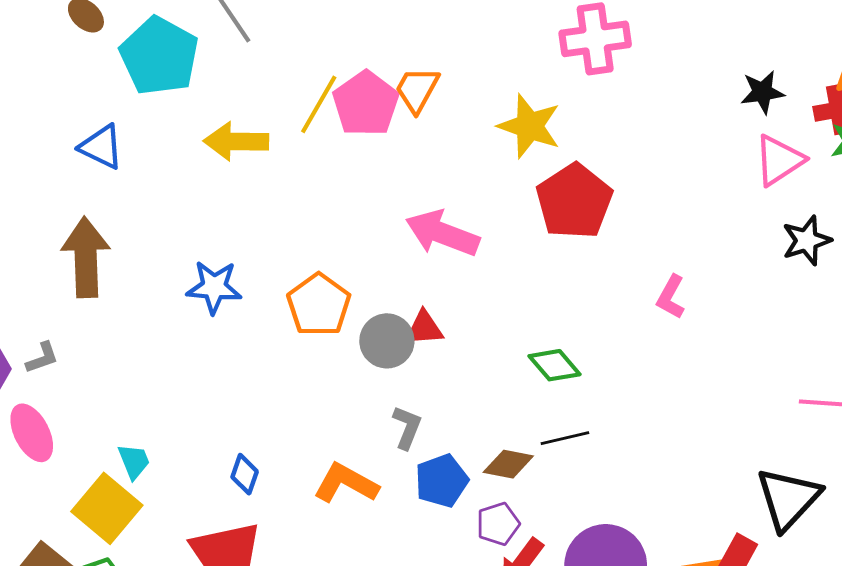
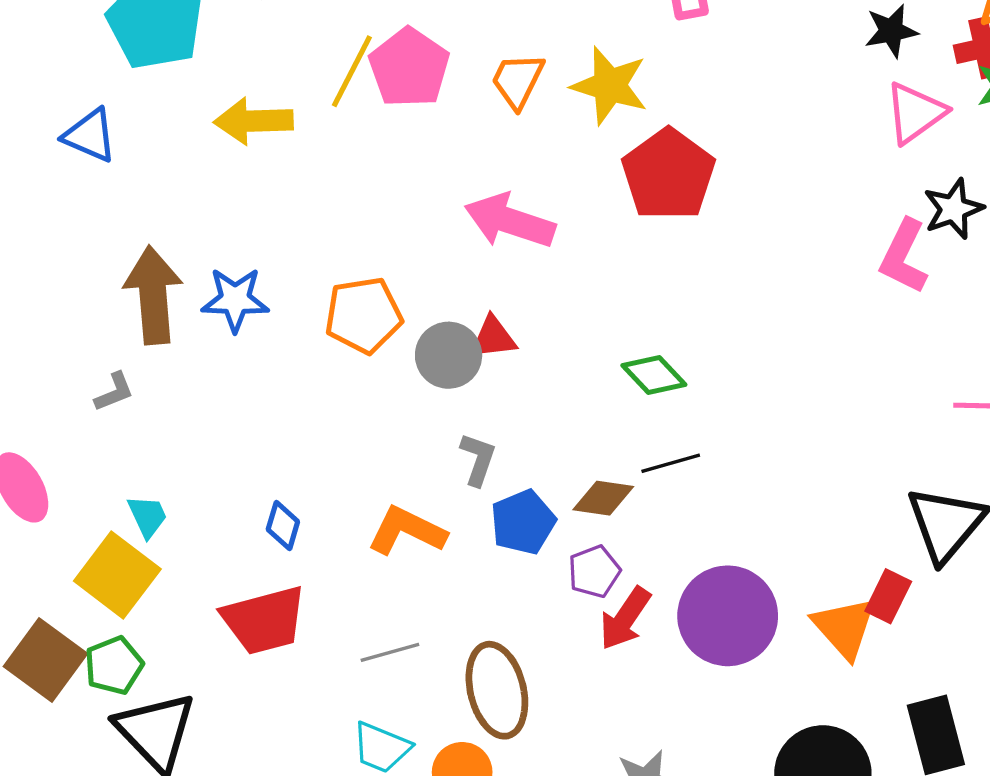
orange trapezoid: (417, 90) -> (518, 80), moved
brown arrow: (86, 257) -> (153, 295), moved
pink L-shape: (671, 297) -> (904, 256), moved, size x1.4
orange pentagon: (319, 305) -> (363, 315), turned 30
gray L-shape: (42, 358) -> (114, 392), moved

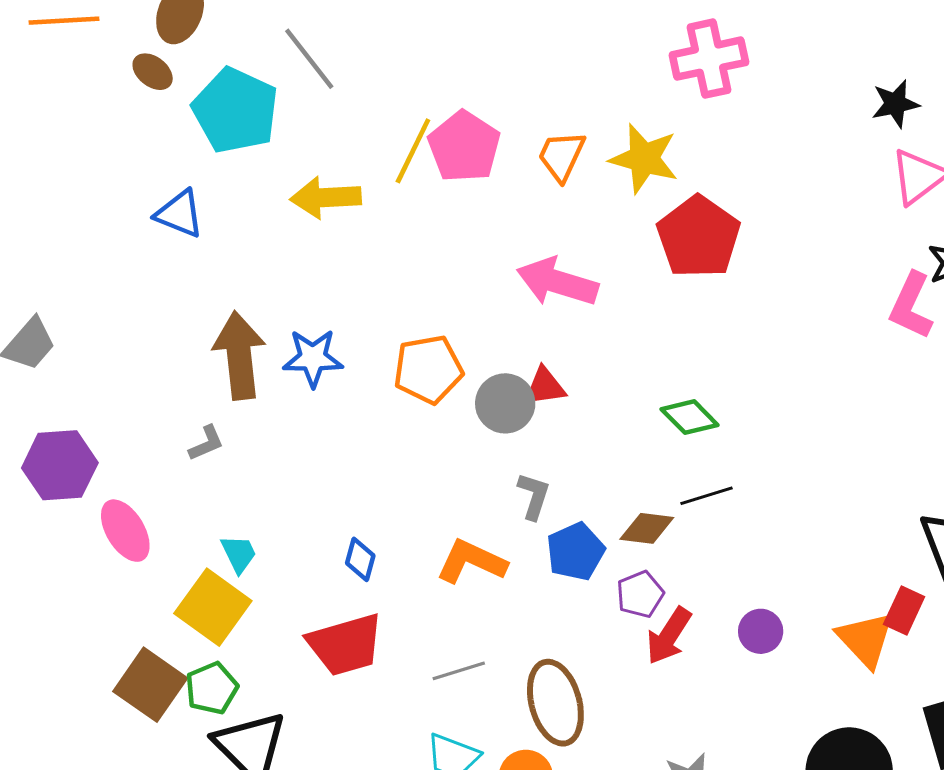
purple circle: (728, 616) -> (761, 631), size x0.5

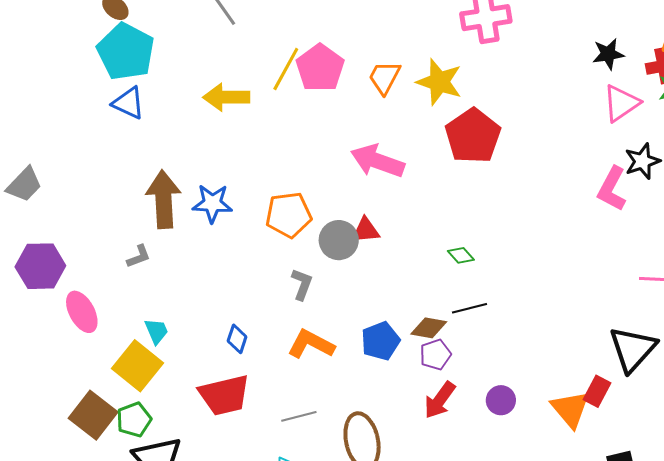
cyan pentagon: (235, 110) -> (126, 52), moved
green diamond: (690, 417) -> (461, 255), size x0.7
gray L-shape: (534, 496) -> (302, 284), moved
purple pentagon: (640, 594) -> (435, 355), moved

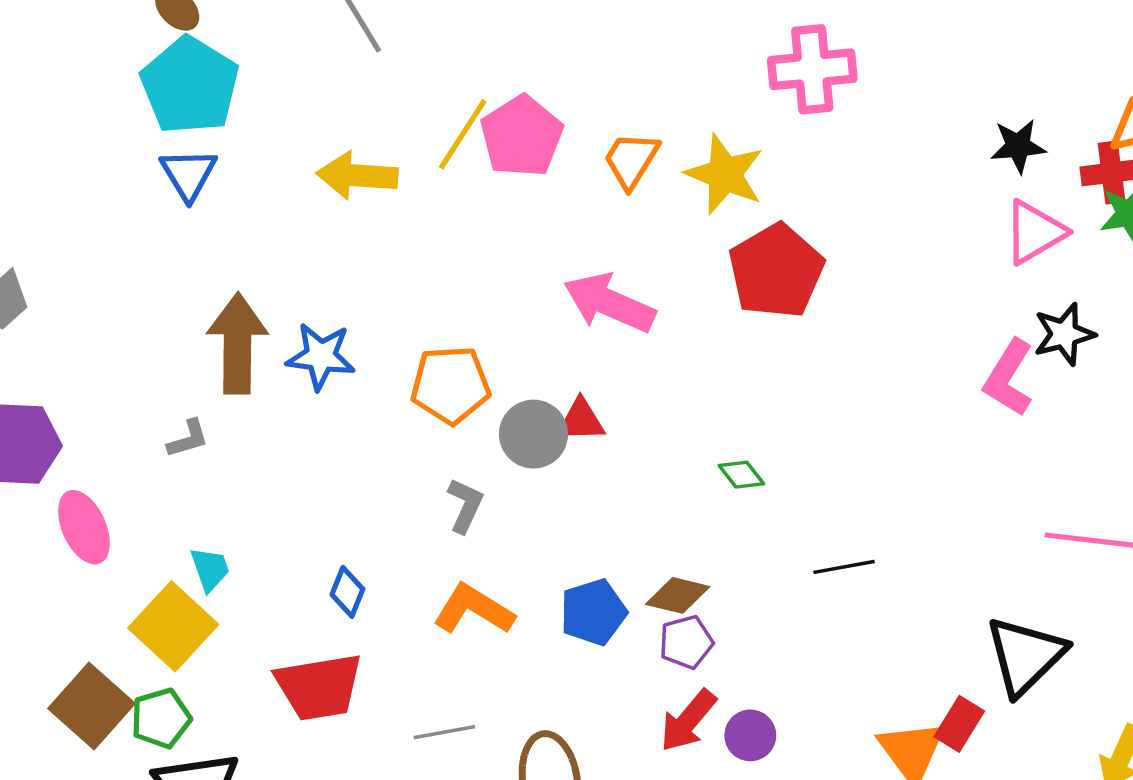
blue triangle: (128, 103) -> (188, 174), turned 30
black line: (469, 308) -> (844, 567), moved
purple circle: (501, 400) -> (750, 735), moved

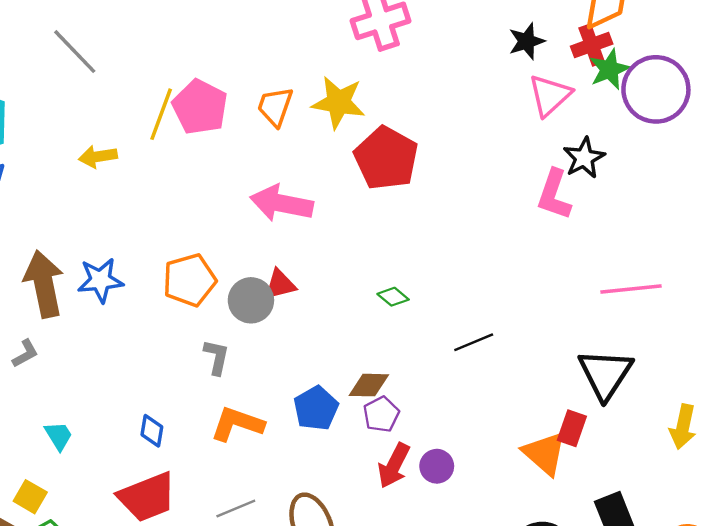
yellow arrow: (357, 176) -> (98, 157), size x0.7
yellow square: (173, 626) -> (30, 497), moved, size x0.6

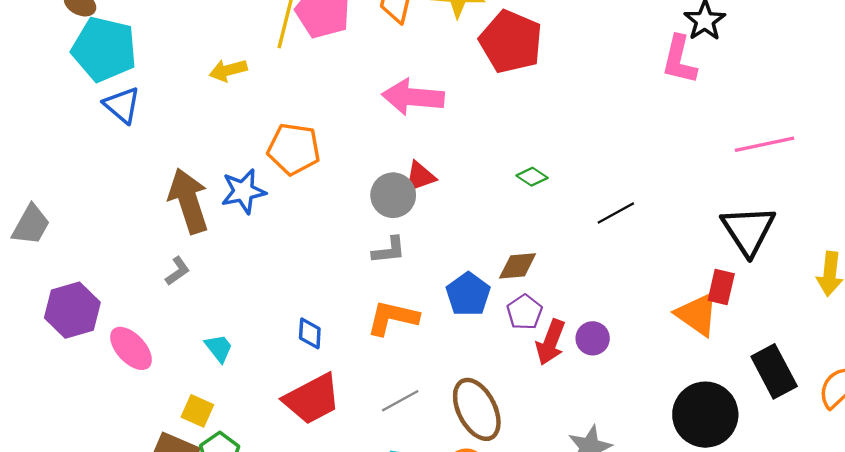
orange pentagon: (189, 280) -> (294, 149), moved, turned 30
gray L-shape: (217, 357) -> (389, 250), moved, turned 78
purple pentagon: (381, 414) -> (524, 312), moved

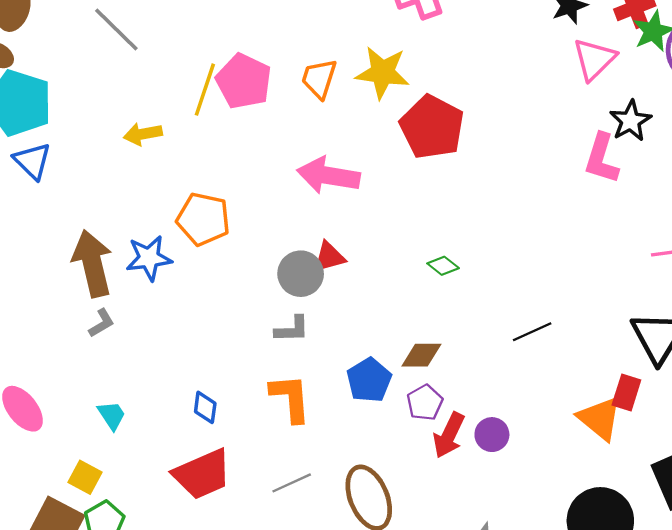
black line: (616, 213) -> (532, 332), moved
gray L-shape: (178, 271) -> (102, 323), moved
orange L-shape: (393, 318) -> (290, 398), turned 68

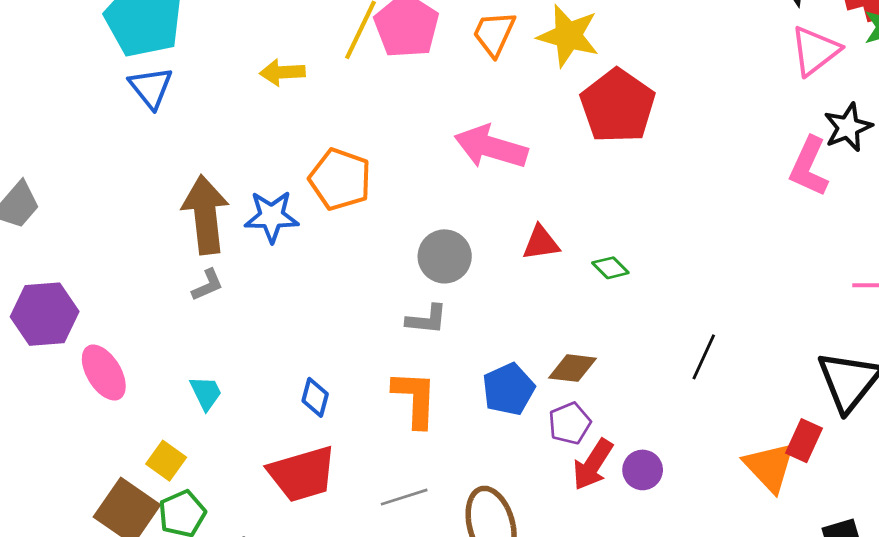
red triangle: (329, 257) -> (541, 243), moved
black line: (532, 332) -> (704, 357), turned -48

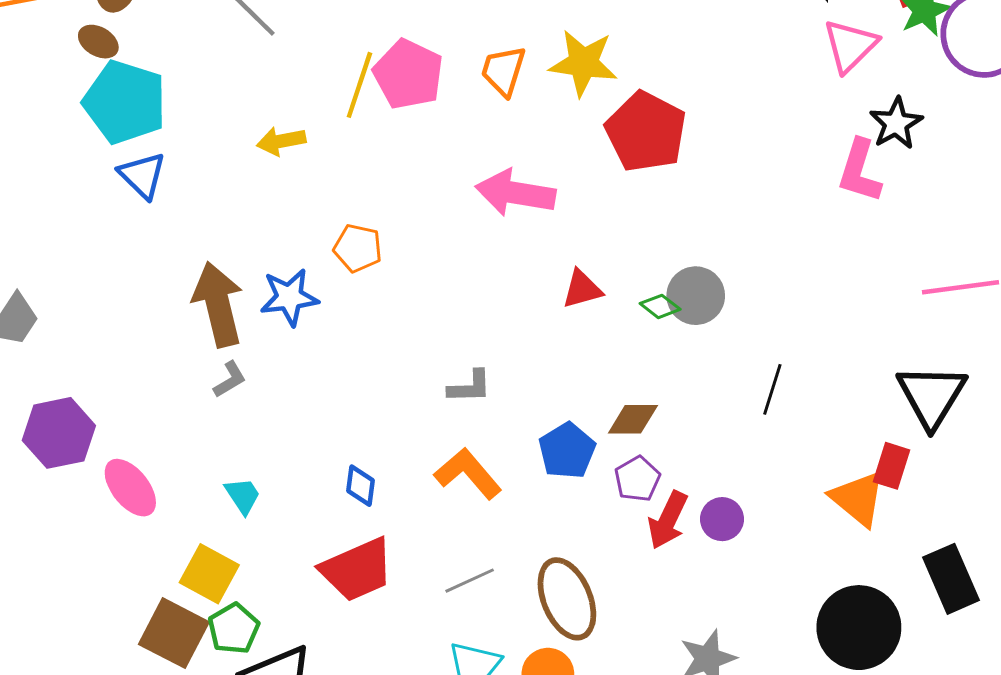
orange pentagon: (340, 179) -> (358, 248), size x0.7
gray circle: (445, 256) -> (696, 296), moved
orange L-shape: (415, 399) -> (468, 474), turned -36
yellow square: (166, 461) -> (209, 574), size x1.4

